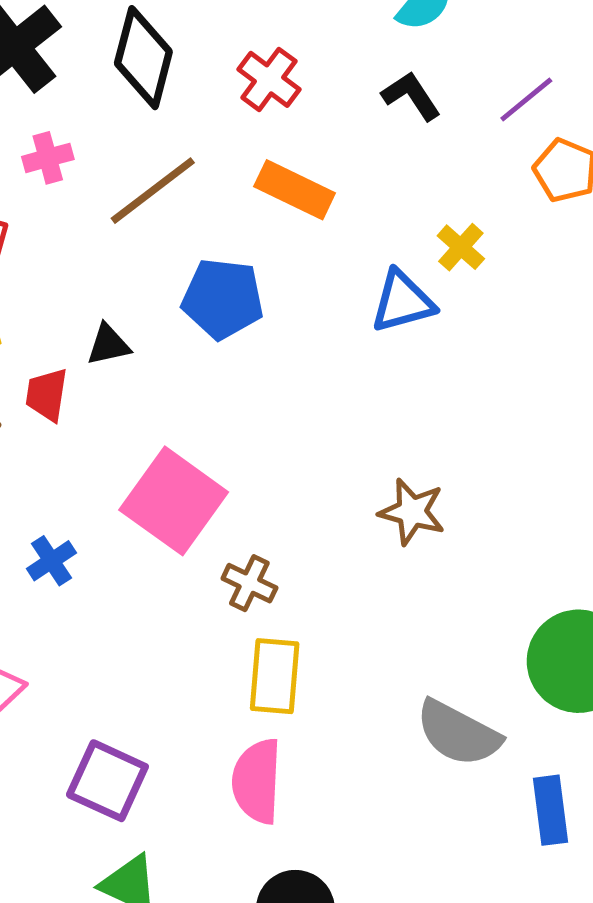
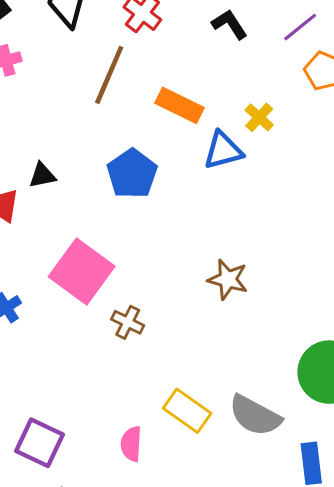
orange rectangle: (295, 190) -> (180, 105), moved
brown line: (153, 191) -> (109, 75), moved, turned -30
blue pentagon: (223, 299) -> (132, 174), moved, turned 30
yellow rectangle: (275, 676) -> (187, 411), moved, turned -60
pink semicircle: (257, 781) -> (131, 444), size x0.7

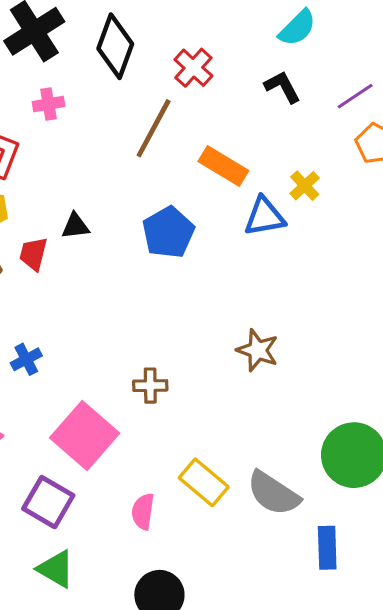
pink square: (82, 271) -> (85, 435), moved
brown cross: (128, 322) -> (150, 386), turned -32

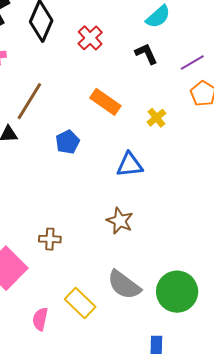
brown line: (154, 128) -> (29, 101), moved
blue triangle: (264, 217) -> (130, 165), moved
blue pentagon: (168, 232) -> (68, 142), size x0.7
gray semicircle: (273, 493) -> (124, 285), moved

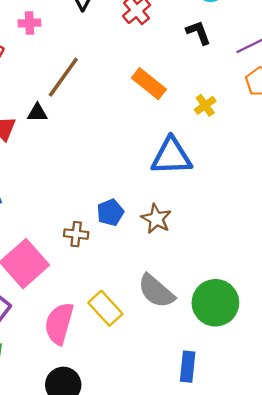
blue pentagon: (68, 142) -> (110, 212), moved
blue triangle: (130, 165) -> (171, 156), size x1.4
pink semicircle: (40, 319) -> (59, 323), size x1.6

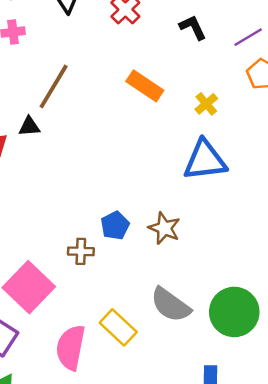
blue triangle: (171, 156) -> (205, 160), moved

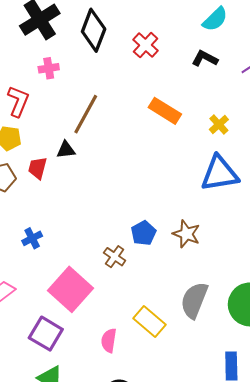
black L-shape: (193, 27) -> (205, 58), turned -35
brown cross: (81, 251) -> (115, 257), turned 35
gray semicircle: (171, 305) -> (194, 300), turned 78
pink semicircle: (71, 347) -> (109, 340), size x0.6

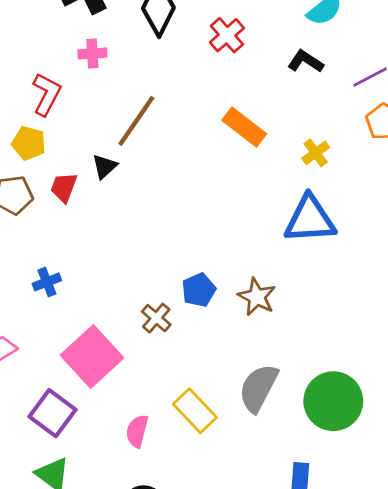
black triangle: (66, 150) -> (105, 166), turned -42

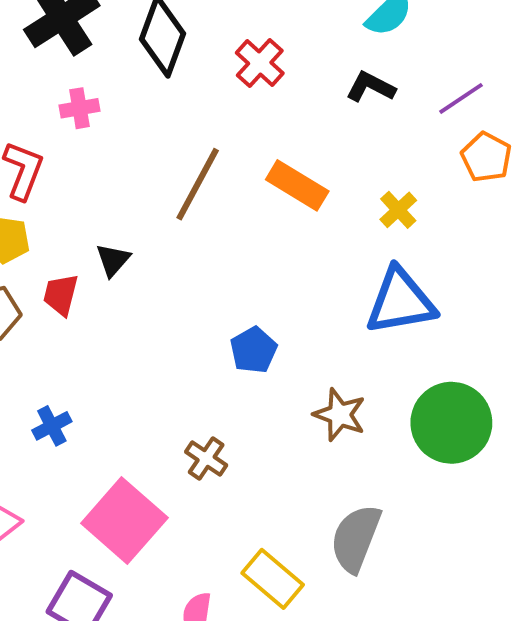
brown line: (136, 121) -> (198, 184), moved
blue pentagon: (199, 290) -> (254, 350), moved
green circle: (333, 401) -> (451, 423), moved

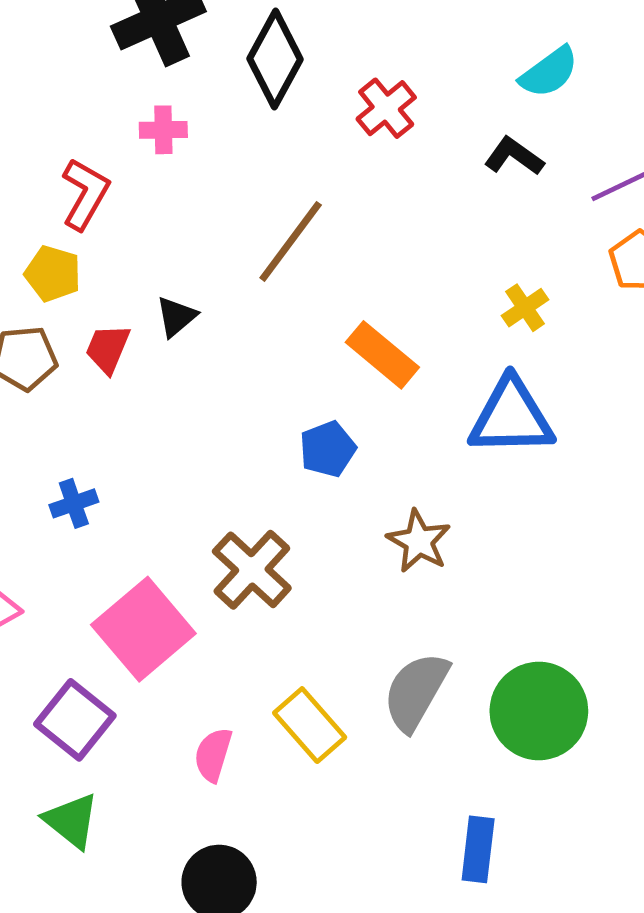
orange rectangle: (297, 185) -> (382, 355), moved
green circle: (451, 423) -> (539, 711), moved
brown cross: (206, 459) -> (252, 570), size x1.6

